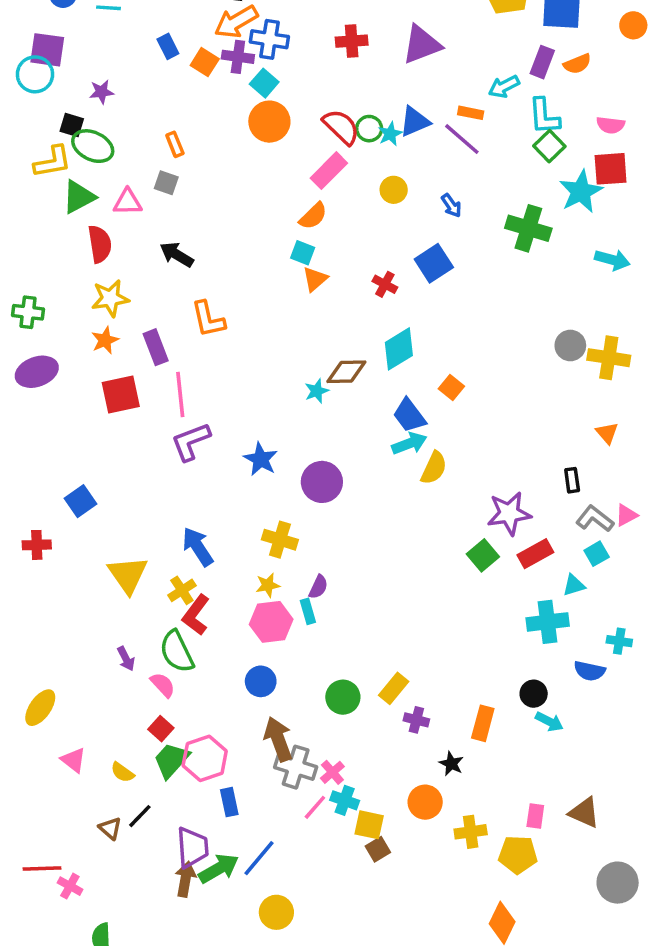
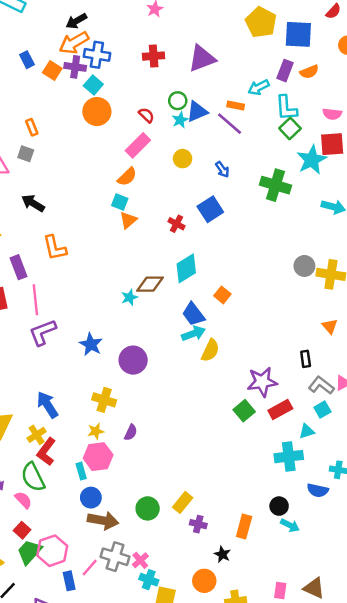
red semicircle: (341, 127) -> (146, 115), size x0.6
green circle: (369, 129) -> (178, 101), moved
cyan rectangle: (308, 611) -> (81, 471), moved
brown arrow: (278, 739) -> (103, 521), moved, turned 120
pink line: (315, 807) -> (90, 568), moved

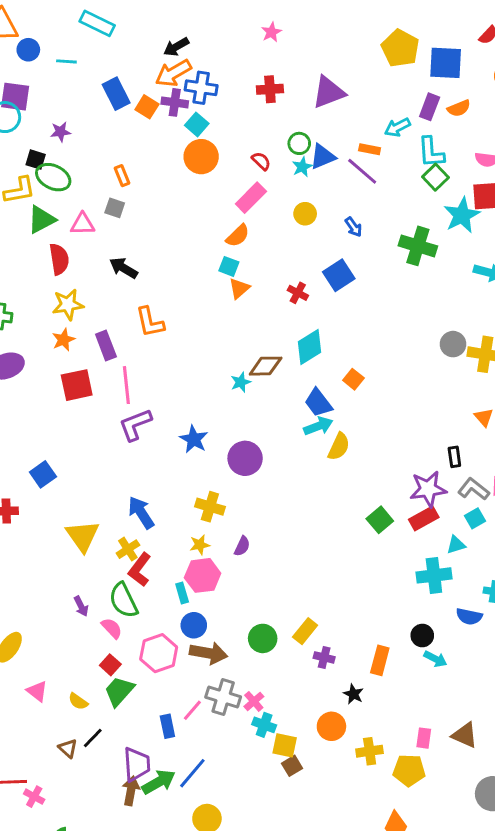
blue rectangle: (27, 60) -> (116, 94), size x1.5
purple star: (262, 382) -> (428, 489), moved
pink hexagon: (52, 551) -> (159, 653), moved

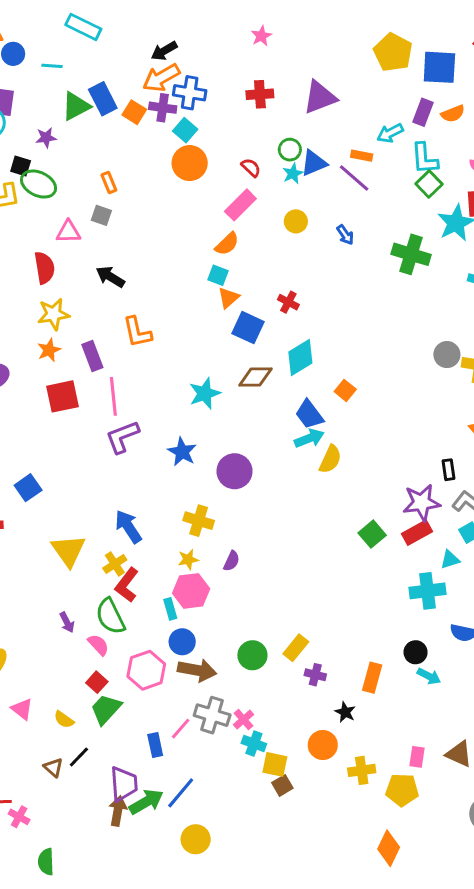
green triangle: (41, 220) -> (76, 106), moved
blue square: (339, 275) -> (248, 328), moved, turned -32
cyan star: (241, 382) -> (205, 393), moved, size x1.5

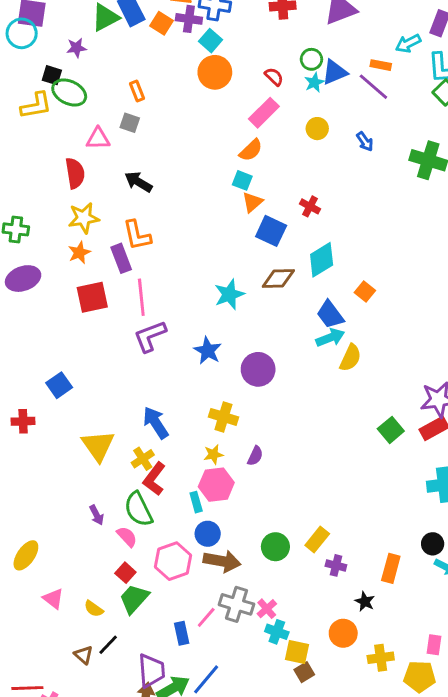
orange L-shape: (137, 332) -> (137, 235), moved

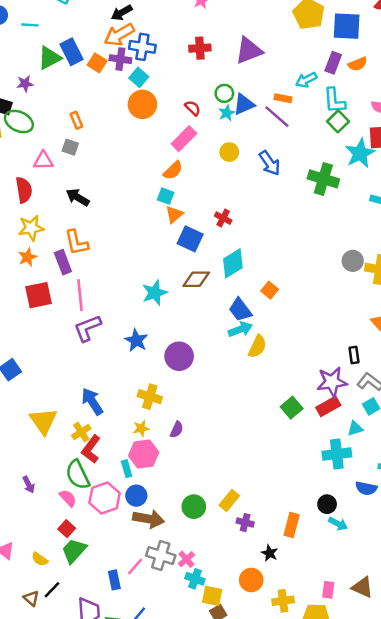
blue arrow: (365, 142) -> (270, 163), size x1.5
purple arrow: (97, 515) -> (29, 485), moved
pink hexagon: (173, 561) -> (105, 498), moved

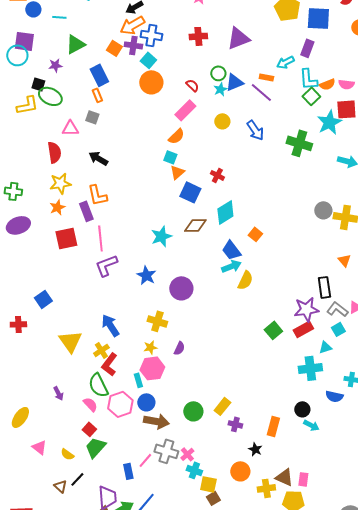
blue rectangle: (71, 52) -> (99, 75), moved
orange semicircle: (358, 64) -> (327, 84), moved
black rectangle: (354, 355) -> (324, 287), size x1.5
brown triangle: (362, 587) -> (284, 477), moved

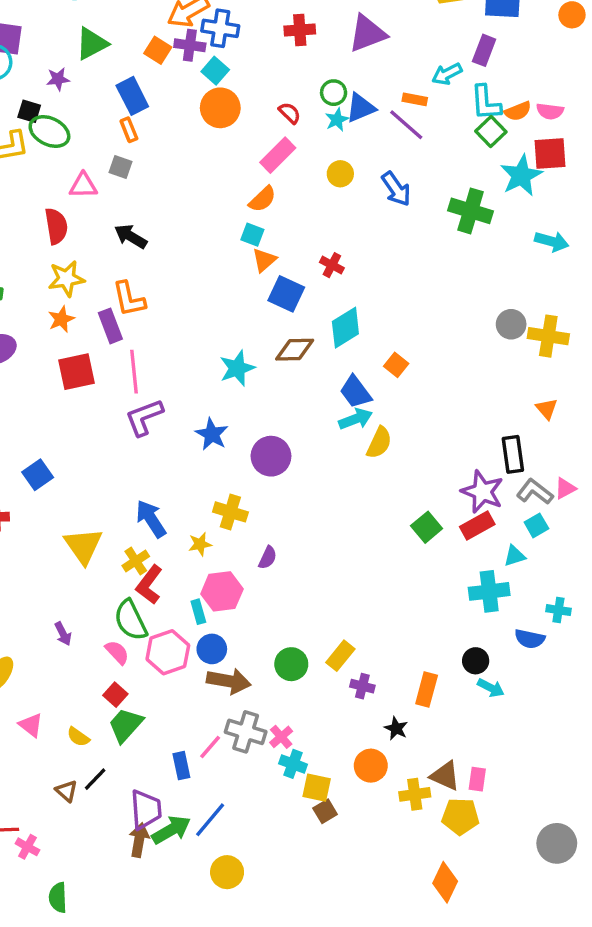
purple star: (306, 309) -> (482, 492), turned 30
yellow star: (150, 347) -> (200, 544), moved

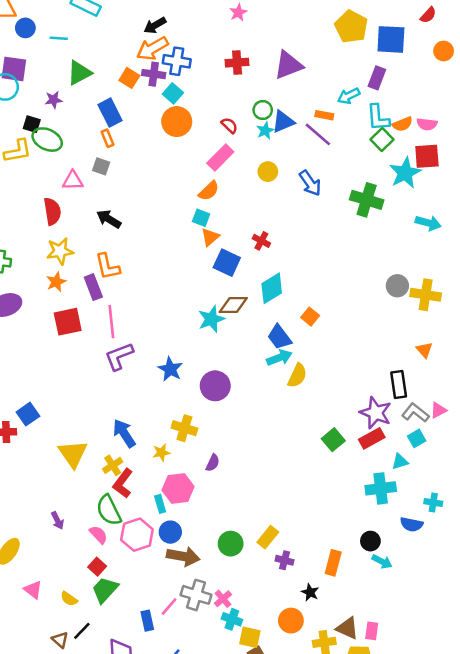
cyan star: (237, 368) -> (211, 319), moved
blue square: (38, 475) -> (28, 414), moved

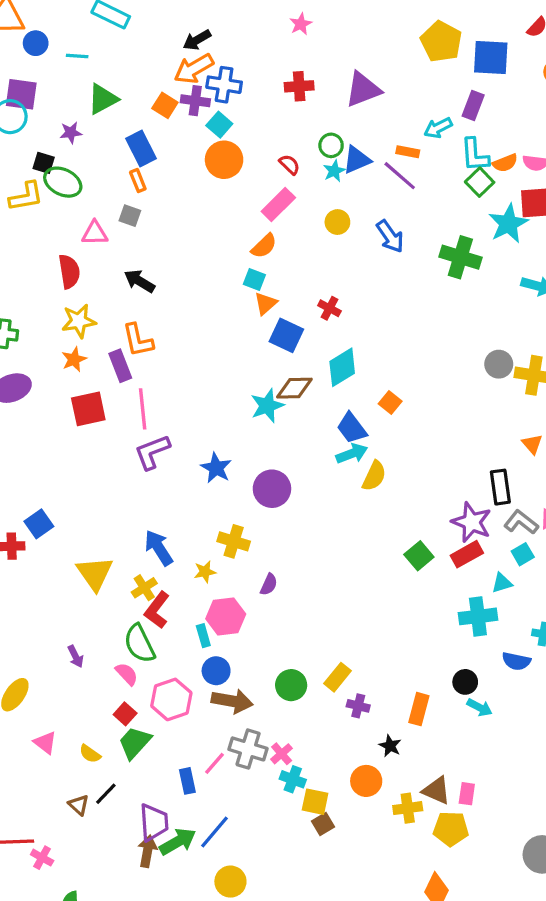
pink hexagon: (137, 535) -> (171, 699), moved

